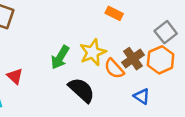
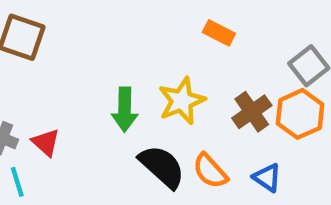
green arrow: (60, 57) -> (125, 110), turned -30
orange semicircle: (114, 69) -> (210, 171), moved

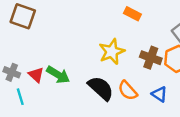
green arrow: (125, 110) -> (58, 75), moved, turned -60
brown cross: (252, 112) -> (151, 58), turned -35

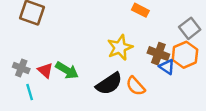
black semicircle: (101, 88) -> (109, 84), turned 104
blue triangle: (159, 94) -> (167, 67), moved

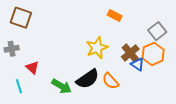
brown cross: (158, 54) -> (130, 53), turned 30
gray cross: (21, 68) -> (12, 49), moved, turned -32
green arrow: (67, 70) -> (62, 86), moved

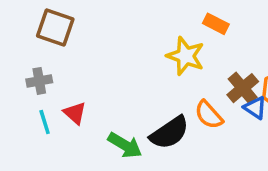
yellow star: (97, 48) -> (186, 56), moved, turned -30
orange semicircle: (110, 81) -> (209, 115), moved
cyan line: (19, 86) -> (45, 122), moved

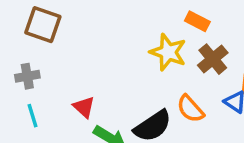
brown cross: (243, 88) -> (213, 59), moved
red triangle: (75, 113) -> (84, 107), moved

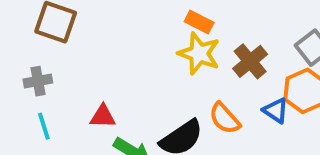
orange rectangle: (197, 21) -> (199, 22), moved
red triangle: (84, 107) -> (103, 116), turned -40

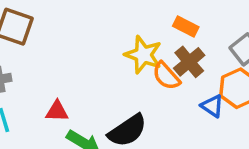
orange rectangle: (199, 22) -> (186, 27), moved
orange semicircle: (225, 118) -> (166, 76), moved

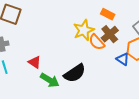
yellow star: (143, 55) -> (84, 30), turned 30
red triangle: (57, 111) -> (35, 62), turned 32

